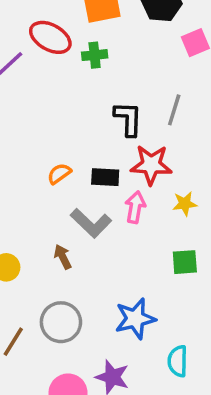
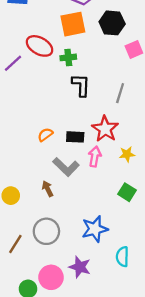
black L-shape: (128, 119) -> (81, 85), moved
red star: (151, 165) -> (105, 129), turned 30
green square: (185, 262) -> (127, 192), turned 36

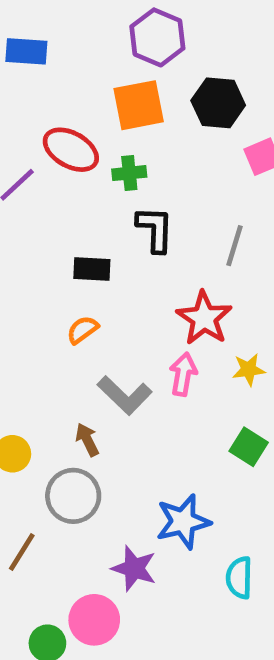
black rectangle: (75, 137) -> (92, 269), moved
gray circle: (46, 231) -> (73, 496), moved
purple star: (80, 267) -> (134, 568), moved

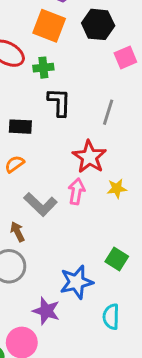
orange square: (139, 105) -> (49, 26), turned 32
green square: (249, 447) -> (117, 259), moved

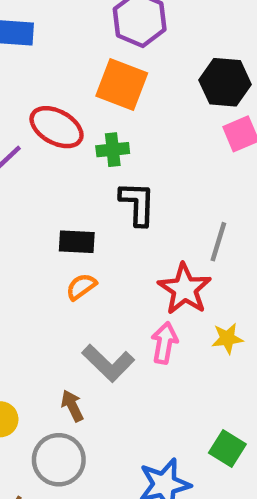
black hexagon: (98, 24) -> (225, 82), moved
gray line: (108, 112) -> (218, 242), moved
orange semicircle: (15, 164) -> (81, 287), moved

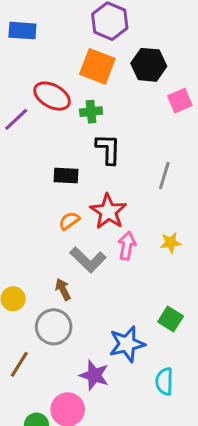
black hexagon: (225, 82) -> (149, 65), moved
orange semicircle: (81, 287) -> (69, 221), moved
red star: (185, 289) -> (108, 211), moved

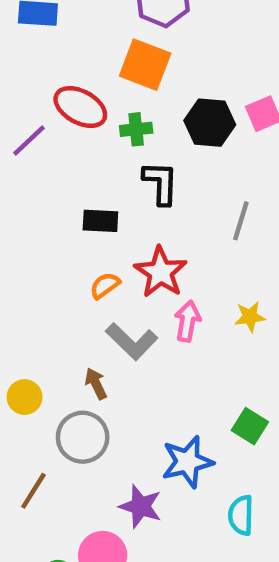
black hexagon: (149, 65) -> (210, 123), moved

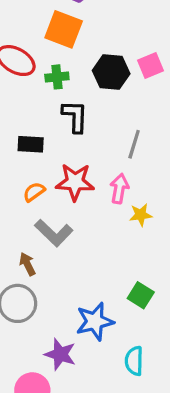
red star: (161, 272) -> (75, 182), turned -30
pink arrow: (187, 321) -> (119, 189), moved

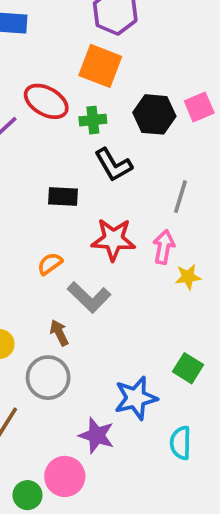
black L-shape: (75, 116) -> (113, 165), turned 148
orange semicircle: (34, 192) -> (50, 264), moved

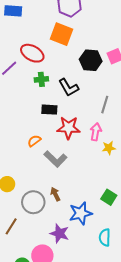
green cross: (93, 120) -> (41, 79), moved
black rectangle: (63, 197) -> (49, 110), moved
brown arrow: (59, 333) -> (55, 194), moved

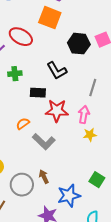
green cross: (41, 79) -> (15, 74), moved
yellow star: (109, 148) -> (90, 135), moved

